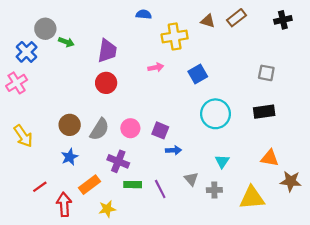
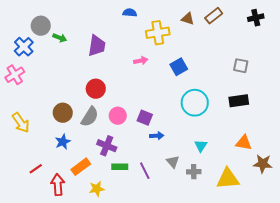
red circle: (106, 83) -> (96, 89), moved

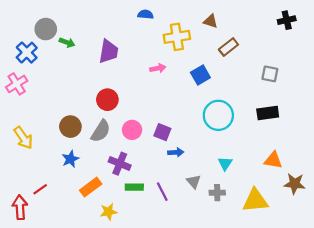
brown rectangle: (214, 16) -> (228, 47), moved
red arrow: (58, 185) -> (20, 207), moved

